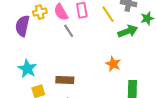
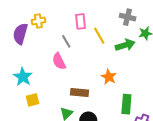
pink semicircle: (61, 12) -> (59, 61), moved
yellow line: (108, 14) -> (99, 36), moved
brown rectangle: (65, 80) -> (80, 92), moved

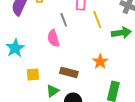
yellow square: (33, 100) -> (33, 74), moved

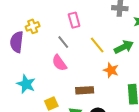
yellow line: (97, 19) -> (97, 45), moved
green arrow: (121, 33) -> (124, 47), moved

